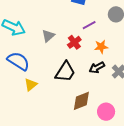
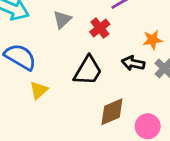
orange star: (101, 47) -> (153, 40), moved
black arrow: (97, 67) -> (133, 63), turned 42

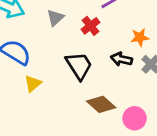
black trapezoid: (88, 71) -> (79, 66), turned -64
brown diamond: (112, 112) -> (101, 104), turned 64

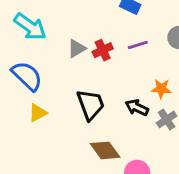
red cross: (91, 26) -> (103, 50), moved

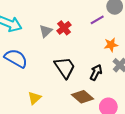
purple line: (138, 45) -> (97, 20), moved
black arrow: (137, 107) -> (96, 72), moved, turned 105
yellow triangle: (38, 113) -> (34, 98), moved

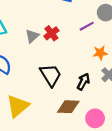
brown diamond: (82, 97) -> (68, 107), turned -40
yellow triangle: (34, 98) -> (18, 106), size x1.6

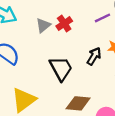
black arrow: (83, 82) -> (94, 56), moved

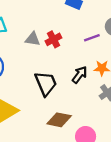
gray triangle: (43, 25) -> (33, 39), turned 42

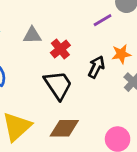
red cross: (53, 39) -> (60, 49), moved
brown diamond: (59, 120) -> (64, 128), moved

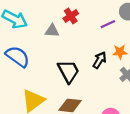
red cross: (60, 49) -> (71, 16), moved

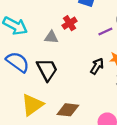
black trapezoid: (68, 71) -> (47, 70), moved

